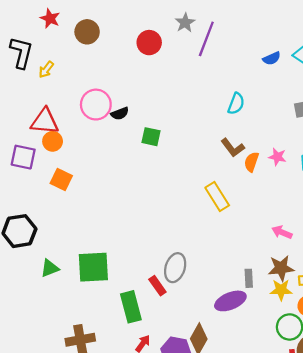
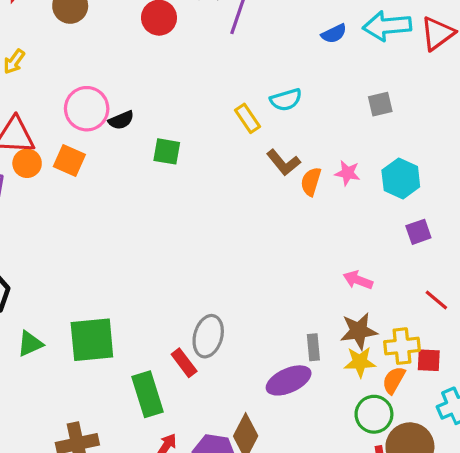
cyan semicircle: (236, 104) -> (286, 100), turned 55
orange square: (61, 180) -> (69, 160), moved
yellow rectangle: (217, 197) -> (248, 118), moved, size x0.7

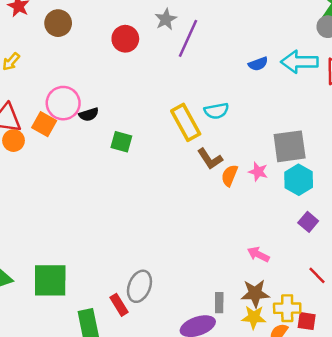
gray square: (380, 104) -> (290, 146), moved, size x1.8
yellow rectangle: (248, 118) -> (186, 122), size x1.6
orange square: (69, 160) -> (44, 124), moved
purple square: (418, 232) -> (308, 222), turned -36

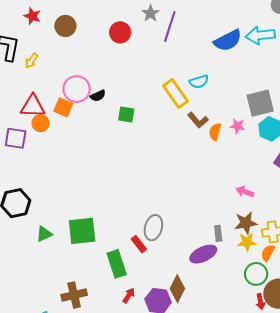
blue semicircle: (258, 64) -> (228, 40), size x1.8

